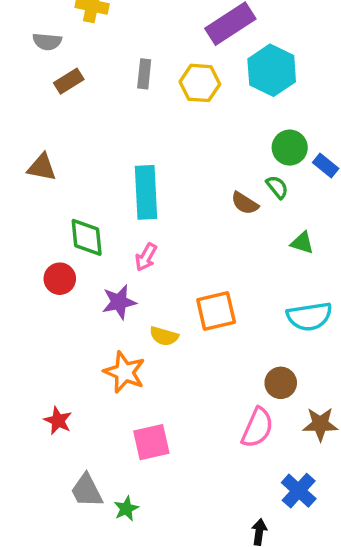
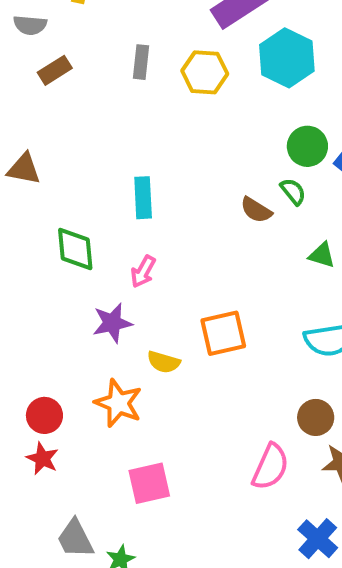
cyan rectangle: (146, 192) -> (143, 198), size x0.7
red circle: (60, 279) -> (44, 415), moved
brown circle: (281, 383) -> (316, 417), moved

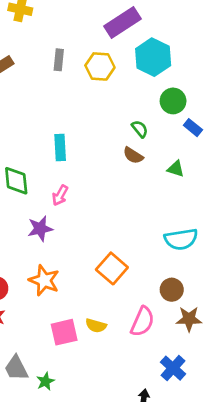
green circle: (307, 146) -> (173, 101), moved
green semicircle: (293, 191) -> (140, 129), moved
green triangle: (322, 255) -> (176, 169), moved
orange square: (223, 333) -> (112, 268), moved, turned -36
yellow semicircle: (164, 362) -> (96, 326), moved

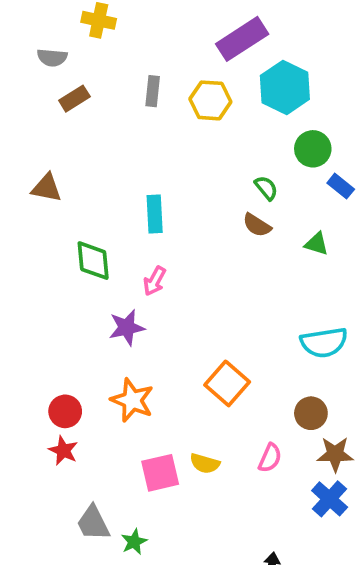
pink semicircle: (142, 322) -> (270, 458), size x0.7
blue cross: (173, 368) -> (330, 499), moved

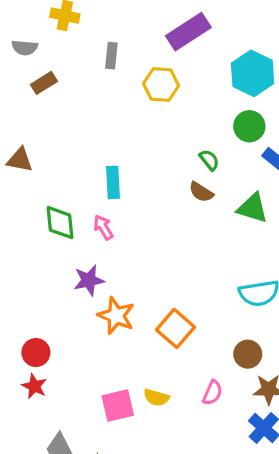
cyan hexagon: (285, 87) -> (253, 73), moved
gray rectangle: (153, 91) -> (111, 56), moved
green triangle: (317, 244) -> (253, 208), size x1.5
pink arrow: (155, 281) -> (103, 227), moved, turned 120
orange star: (132, 400) -> (116, 316), moved

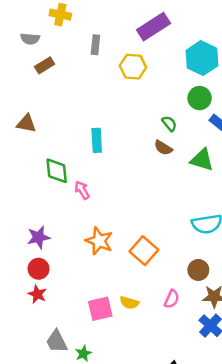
pink arrow: (103, 227) -> (82, 190), moved
purple star: (89, 280) -> (39, 237), moved

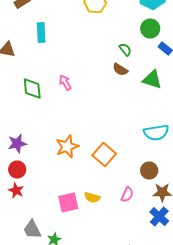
cyan rectangle: (97, 140) -> (41, 32), moved
pink arrow: (82, 190) -> (65, 82), moved
orange star: (99, 241) -> (67, 146), turned 30

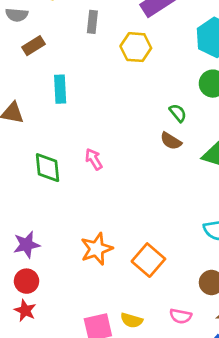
pink semicircle: (127, 194) -> (181, 316), turned 77

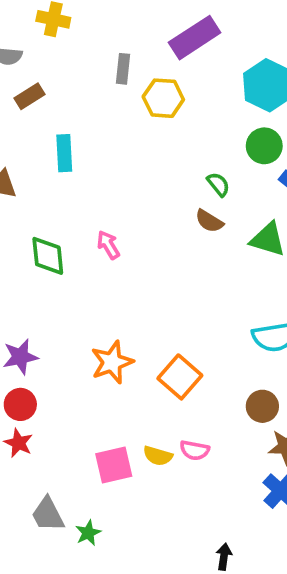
gray rectangle: (92, 22) -> (123, 69), moved
pink semicircle: (181, 316) -> (195, 450), moved

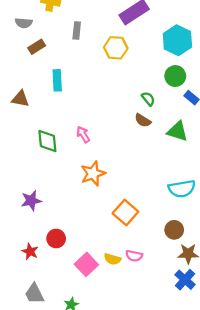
gray rectangle: (123, 69) -> (77, 31), moved
orange star: (112, 362) -> (93, 174), moved
red circle: (20, 404) -> (56, 238), moved
pink square: (114, 465) -> (86, 264), turned -30
gray trapezoid: (48, 514) -> (34, 294), moved

